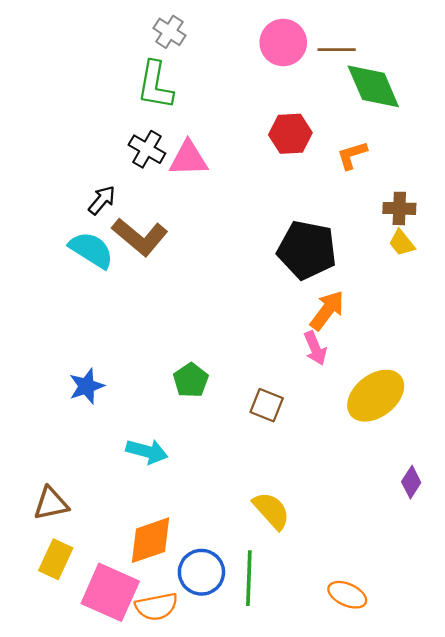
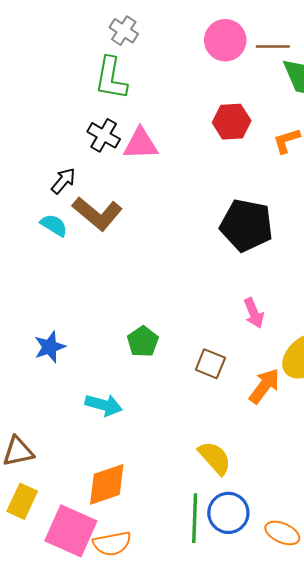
cyan semicircle: (91, 250) -> (54, 225), size x0.7
orange arrow: (327, 310) -> (264, 386), moved
blue circle: (201, 572) -> (228, 513), moved

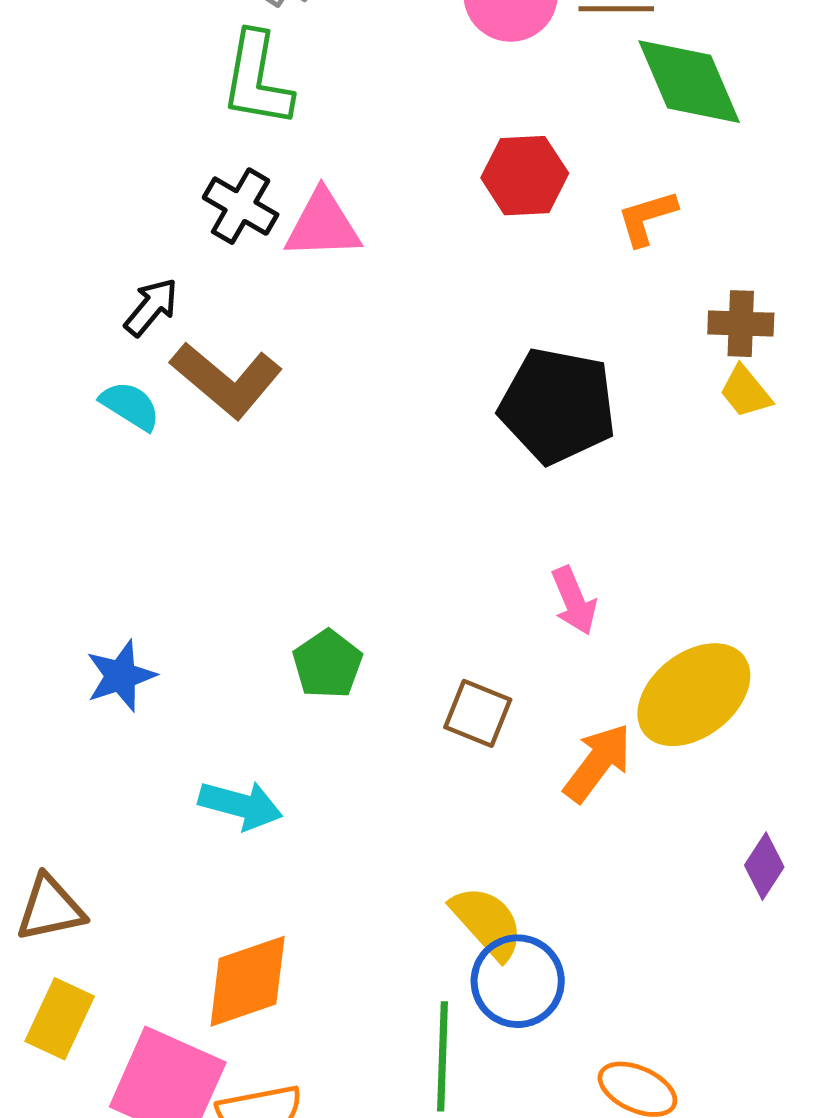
blue circle: (228, 513) -> (518, 981), moved

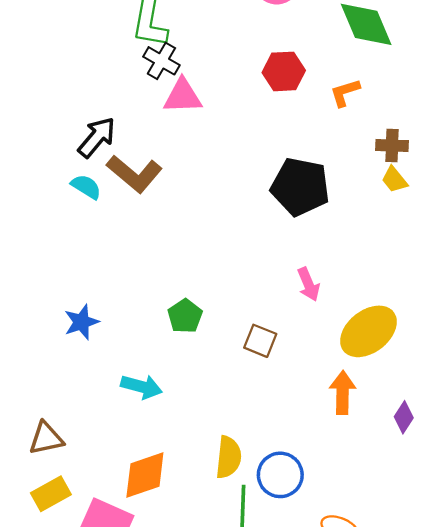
black cross: (241, 206) -> (161, 61), moved
black arrow: (151, 307) -> (97, 137), size x1.4
orange arrow: (598, 763) -> (343, 393), moved, turned -36
yellow semicircle: (487, 922) -> (228, 457), moved, turned 48
yellow rectangle: (60, 1019) -> (51, 494), turned 36

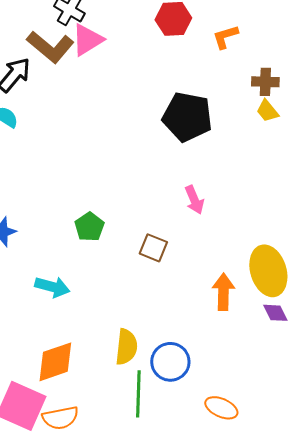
pink triangle: (183, 96) -> (87, 40), turned -30
brown L-shape: (134, 174) -> (50, 47), moved
yellow ellipse: (368, 331) -> (268, 271), moved, turned -69
purple diamond: (404, 417) -> (275, 313), turned -60

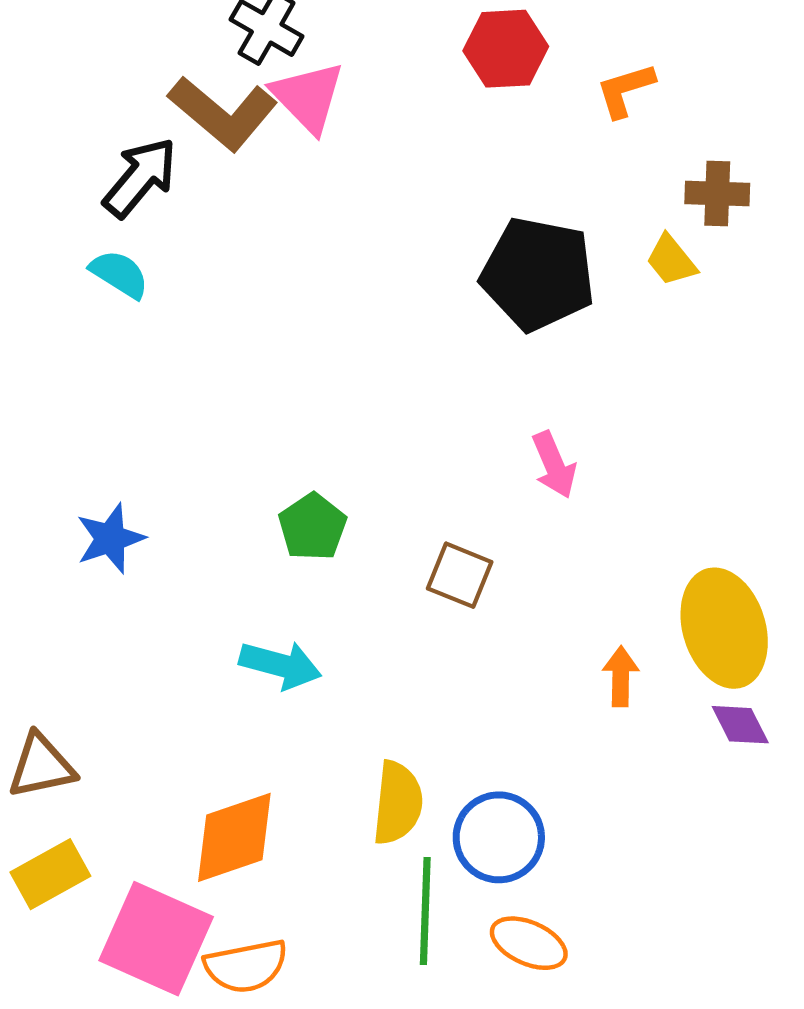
pink triangle: (87, 40) -> (308, 97), turned -42
yellow trapezoid: (267, 111) -> (671, 260), moved
cyan arrow: (52, 287) -> (280, 665), moved
orange arrow: (223, 292) -> (621, 676), size x0.7
orange ellipse: (221, 408) -> (529, 943), moved

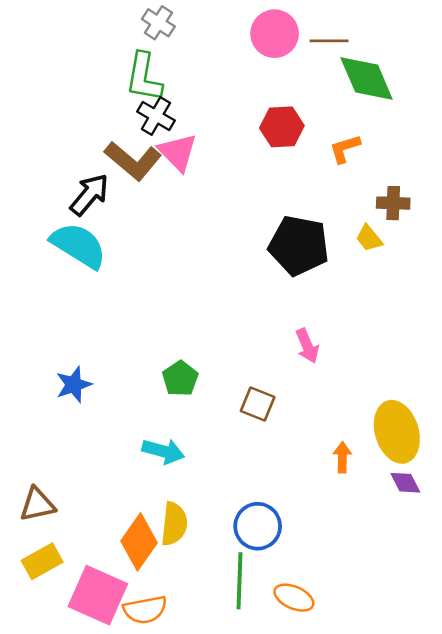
cyan semicircle: (119, 274) -> (79, 245), size x1.8
yellow semicircle: (398, 803) -> (174, 524), moved
orange diamond: (234, 837) -> (139, 542), turned -36
blue circle: (499, 837) -> (258, 526), moved

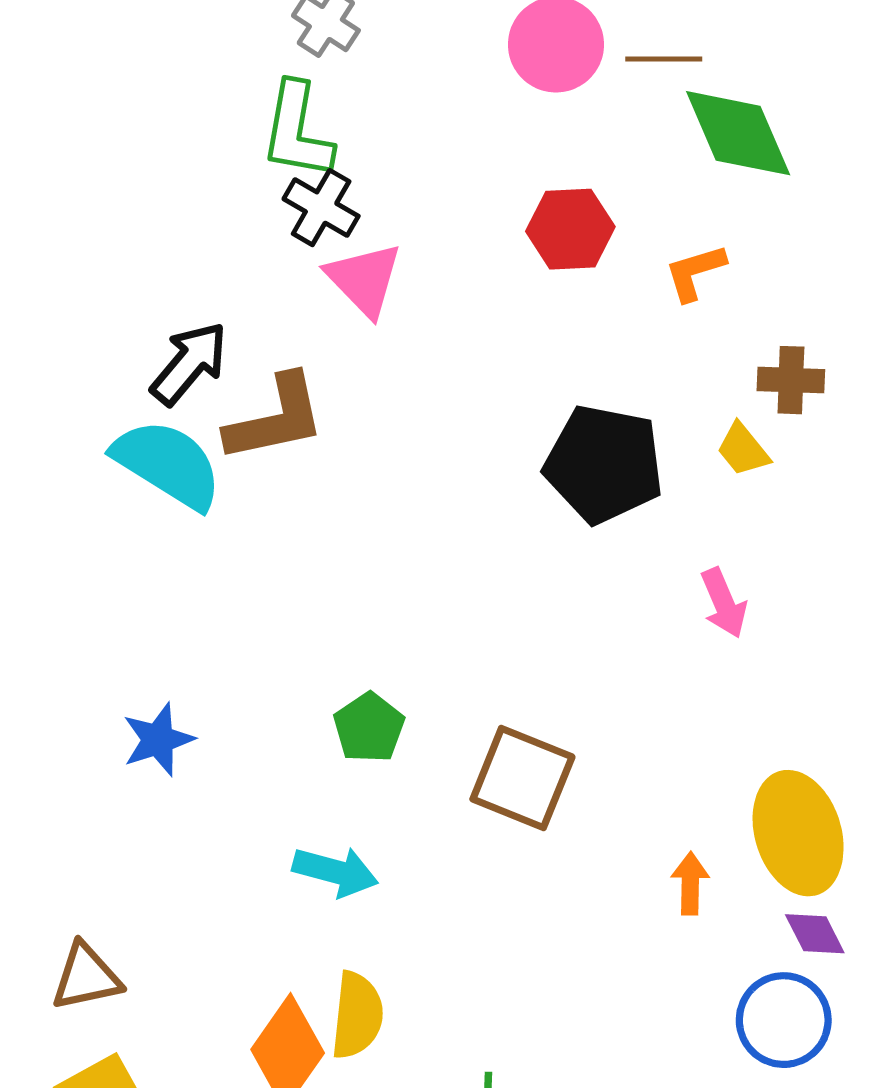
brown L-shape: (133, 161) -> (276, 418), moved, turned -52
pink arrow: (307, 346) -> (724, 603), moved
brown square: (258, 404) -> (522, 778), size x1.5
blue circle: (258, 526) -> (784, 1020), moved

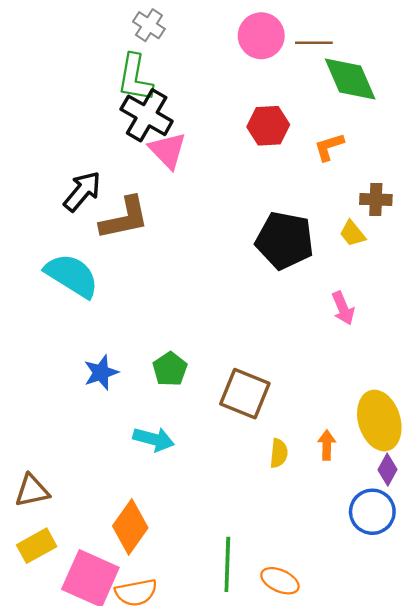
black cross: (321, 208) -> (147, 115), size x1.4
cyan semicircle: (168, 464) -> (72, 275), moved
blue star: (158, 740) -> (101, 373), moved
purple diamond: (815, 934) -> (388, 470), turned 56
yellow semicircle: (357, 1015) -> (279, 453), moved, size x0.7

